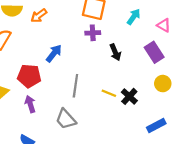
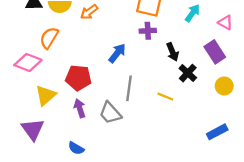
blue arrow: (54, 53) -> (117, 53), moved
black cross: (129, 96) -> (188, 73), moved
gray trapezoid: (66, 119) -> (110, 113), moved

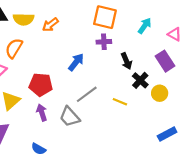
yellow circle: (224, 86) -> (160, 93), moved
gray line: (129, 88) -> (87, 94), turned 45

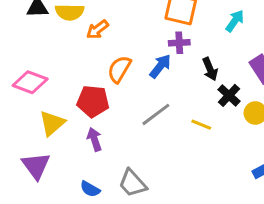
orange arrow: (50, 25) -> (97, 30), moved
orange semicircle: (14, 48) -> (119, 69), moved
blue arrow: (76, 62) -> (160, 66), moved
gray trapezoid: (70, 117) -> (132, 183), moved

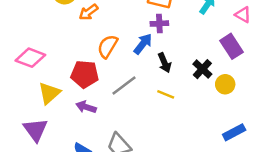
black arrow: (210, 69) -> (164, 63), moved
gray line: (156, 114) -> (124, 86), moved
yellow line: (201, 125) -> (166, 94), moved
purple arrow: (94, 139) -> (86, 107), turned -54

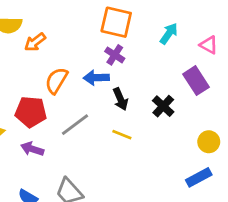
purple cross: (159, 24) -> (115, 55), turned 36
blue arrow: (143, 44) -> (96, 78), turned -130
yellow circle: (225, 84) -> (209, 142), moved

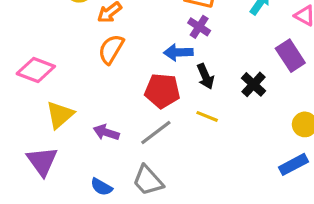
orange semicircle: (56, 81) -> (111, 49), moved
red pentagon: (31, 112) -> (162, 91), moved
gray line: (75, 125) -> (156, 132), moved

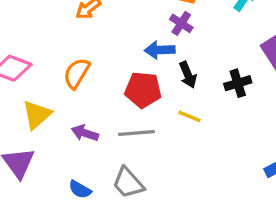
orange semicircle: (111, 49) -> (77, 73), moved
black cross: (254, 84) -> (238, 83), turned 30
gray line: (156, 132) -> (136, 133), turned 32

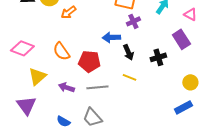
purple cross: (181, 23) -> (133, 21), moved, turned 32
orange semicircle: (77, 73) -> (61, 51), turned -66
red pentagon: (143, 90) -> (89, 61), moved

